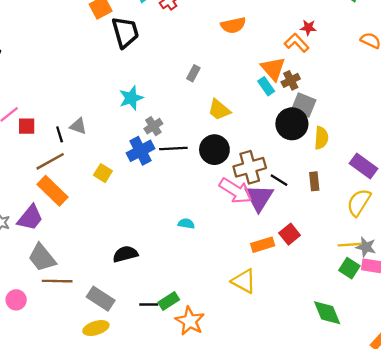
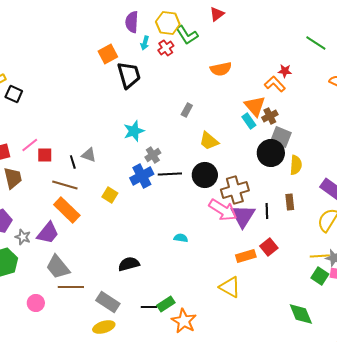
brown line: (50, 161) -> (65, 185), turned 45
black line: (279, 180) -> (267, 211), moved, turned 56

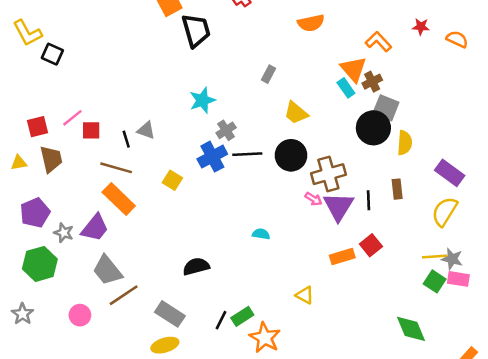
red star: (285, 71) -> (421, 27), moved
pink arrow: (223, 210) -> (313, 199), size x0.5
brown line: (71, 287) -> (124, 295), turned -35
yellow triangle: (230, 287) -> (305, 295), moved, size x0.7
black line: (149, 307) -> (221, 320), turned -63

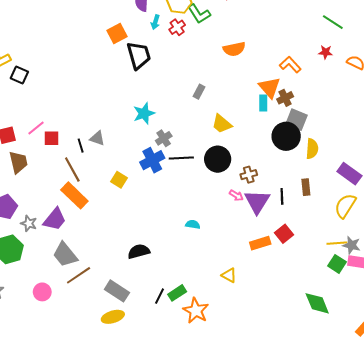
cyan rectangle: (346, 88) -> (263, 103), turned 35
brown line: (116, 168) -> (72, 169), turned 45
brown cross: (328, 174) -> (249, 175), size x0.6

